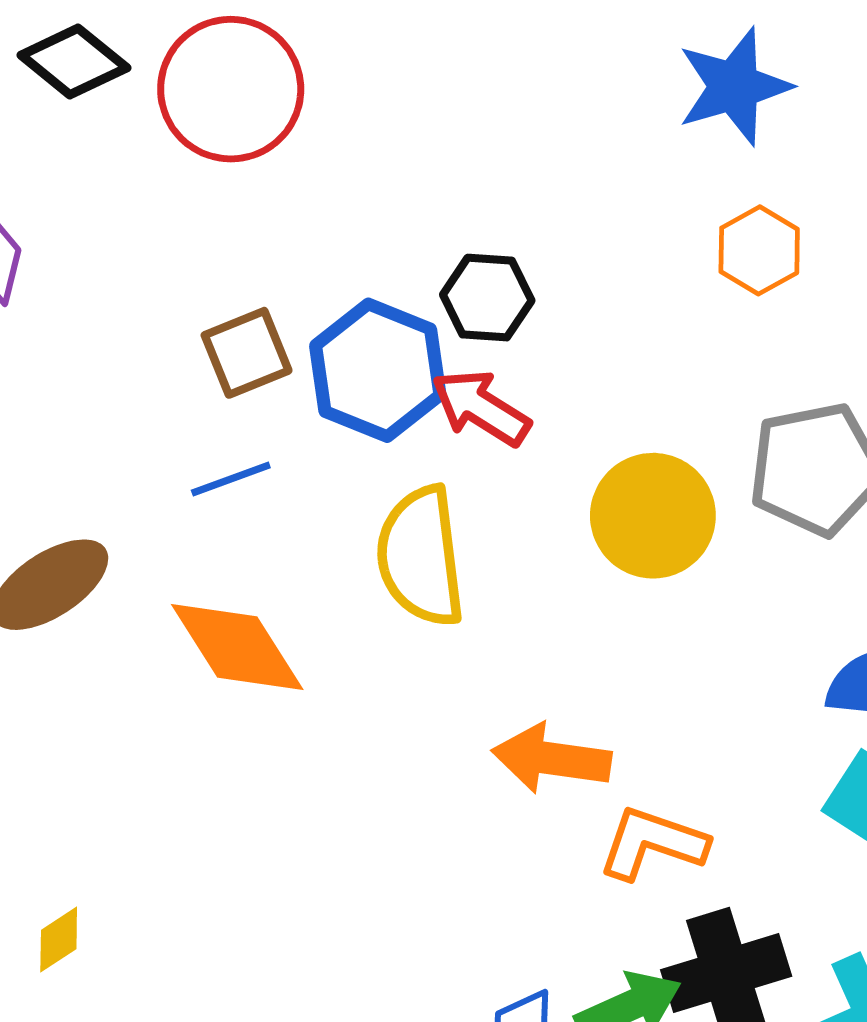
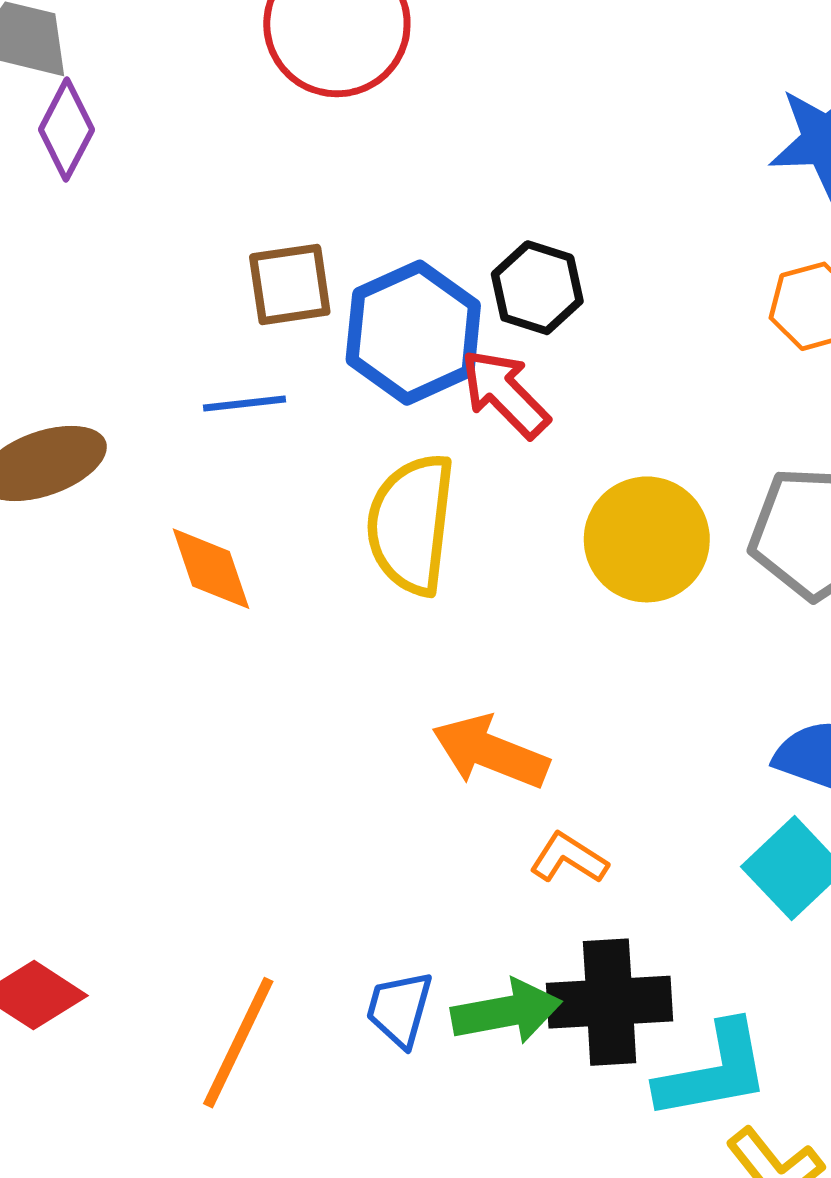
orange diamond: (237, 647) -> (211, 569), size x0.7
orange L-shape: (653, 843) -> (569, 858), size x0.7

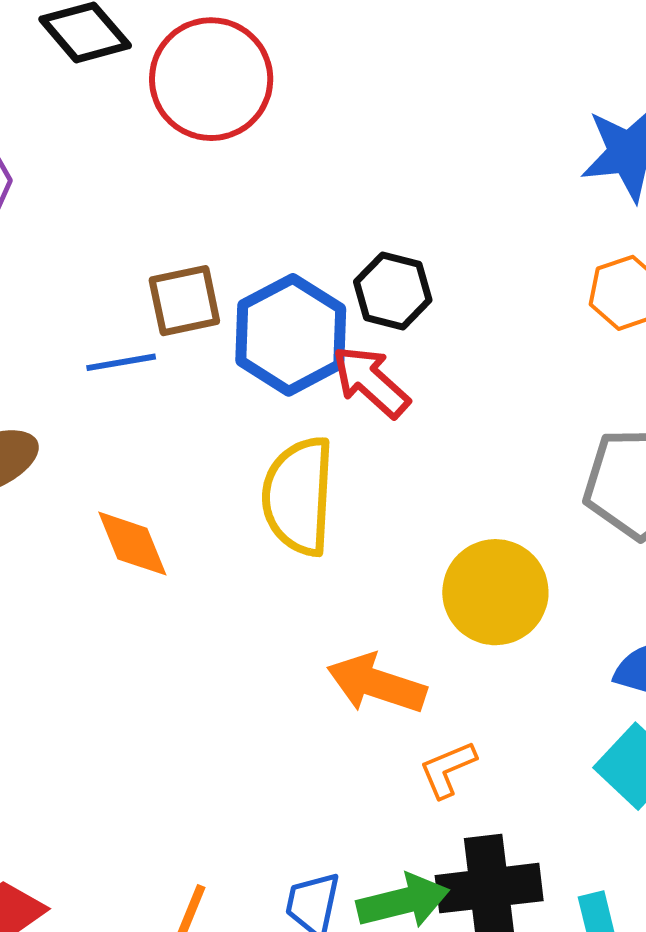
blue line: (244, 403) -> (121, 362), moved
yellow circle: (647, 539) -> (495, 592), moved
orange L-shape: (569, 858) -> (448, 769), turned -52

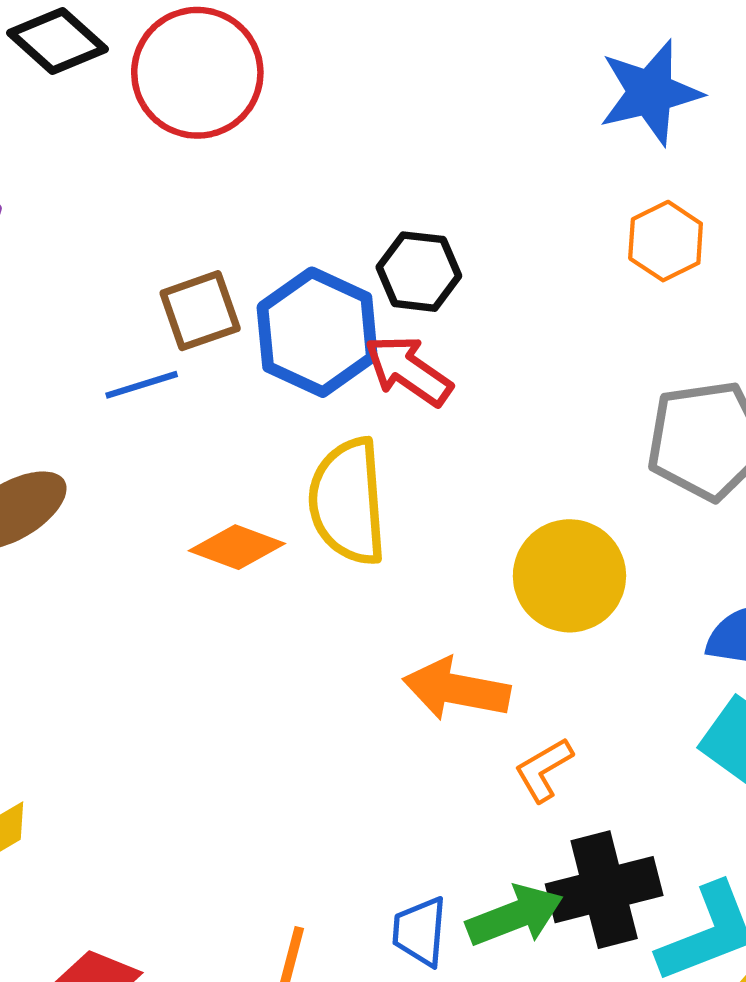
orange diamond: (132, 544) -> (237, 547), moved, turned -40

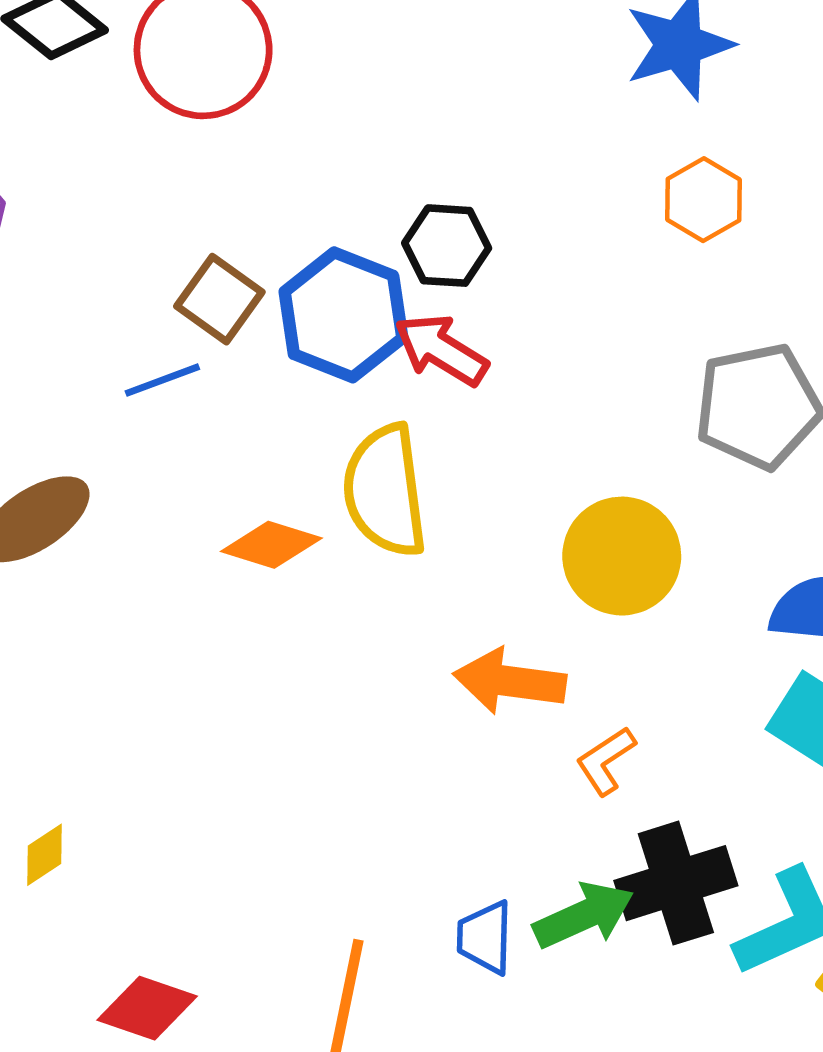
brown square: (200, 311) -> (219, 299), turned -32

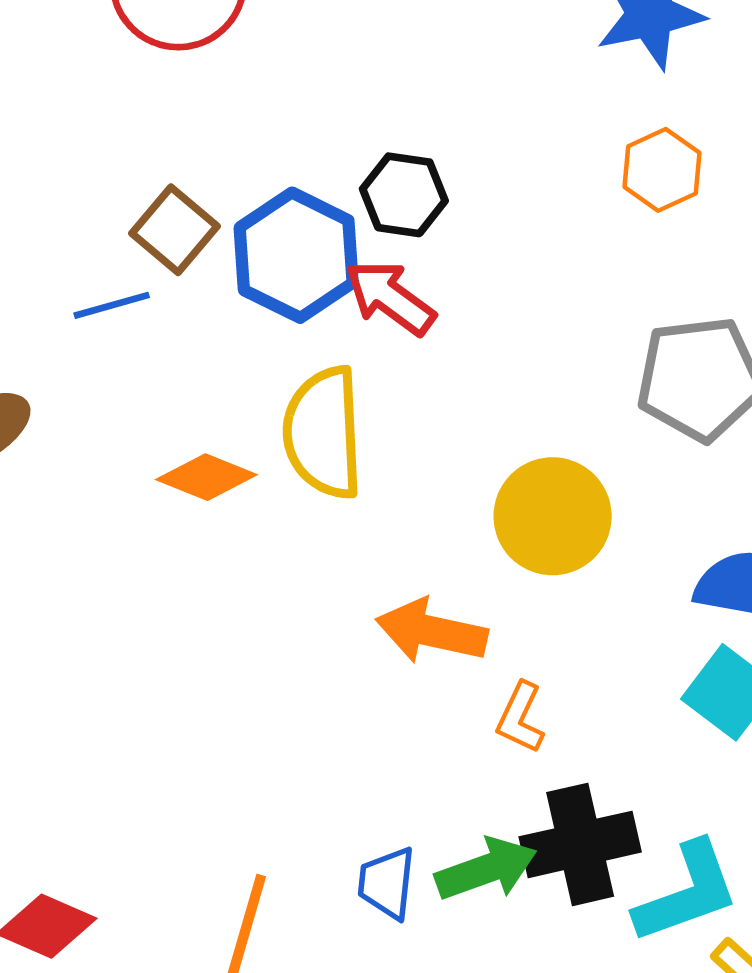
orange L-shape: (606, 761) -> (520, 718), turned -36

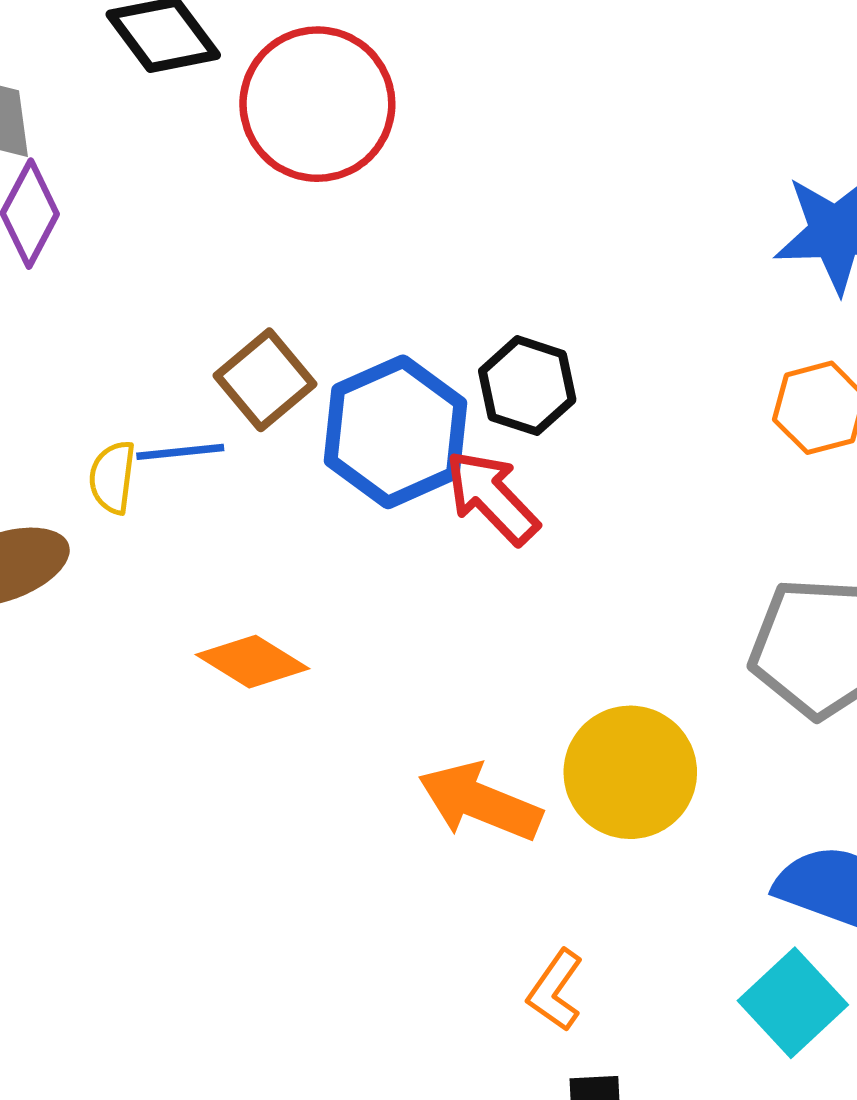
yellow semicircle: (323, 433) -> (112, 477), moved, size x0.5
orange arrow: (432, 631) -> (480, 802), moved

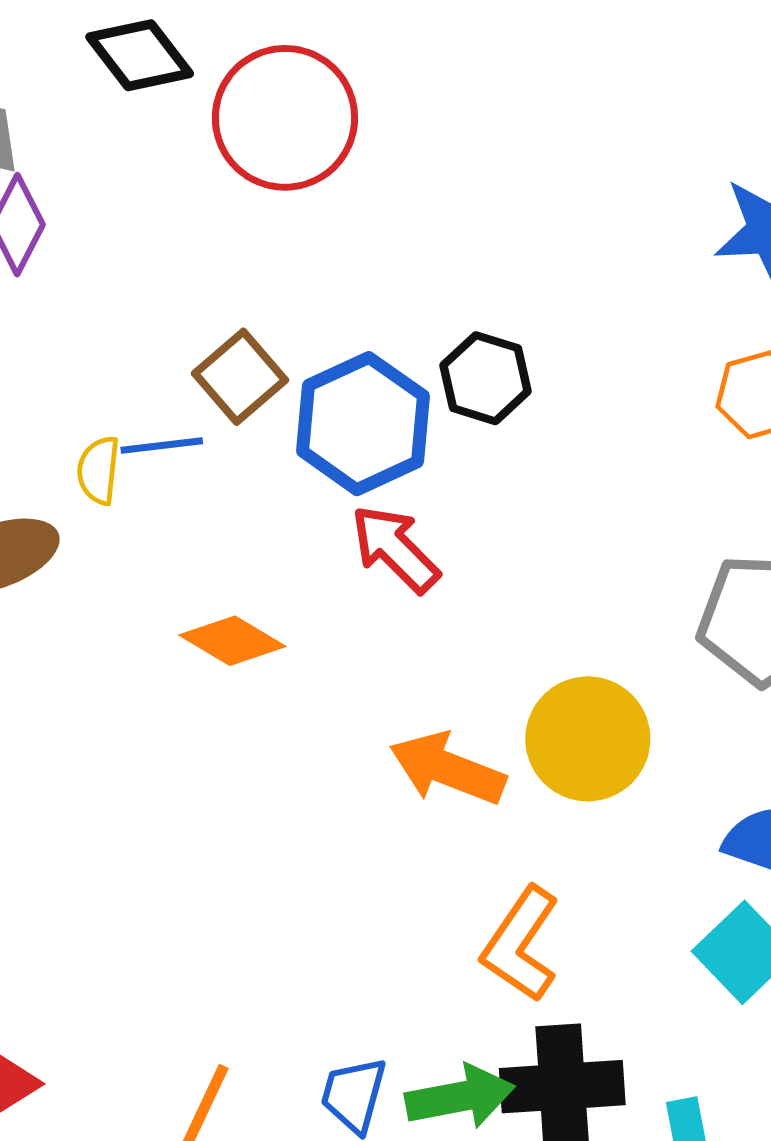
red arrow: (492, 497) -> (395, 549), moved
orange L-shape: (555, 990) -> (521, 944), size x1.5

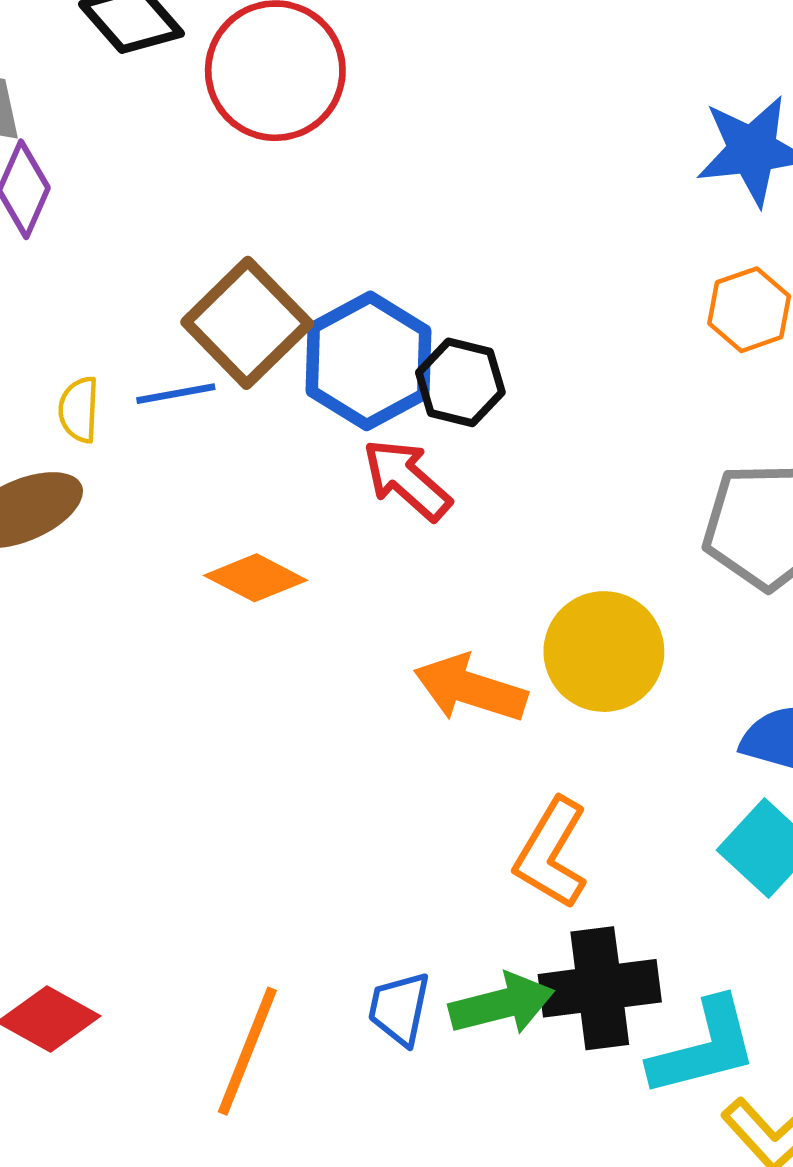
brown square: (240, 377) -> (247, 323), size x1.4
black hexagon: (486, 378) -> (460, 382), moved
yellow semicircle: (98, 470) -> (79, 410), moved

